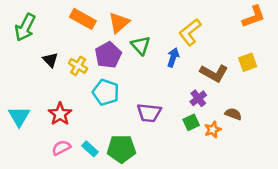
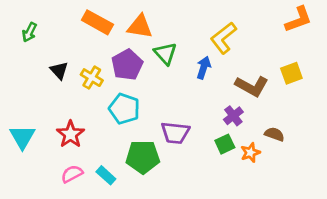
orange triangle: (119, 23) -> (140, 27), turned 50
green arrow: (25, 27) -> (29, 32), size x0.6
green pentagon: (121, 149) -> (143, 157), moved

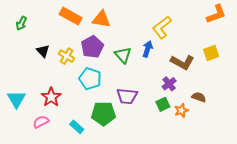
green triangle: (165, 53) -> (123, 55), moved
pink semicircle: (72, 174) -> (41, 122), moved

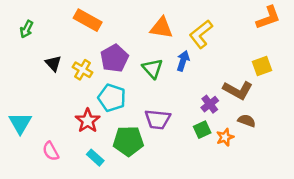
orange triangle: (101, 19) -> (161, 28), moved
brown L-shape: (182, 62) -> (238, 90), moved
red star: (51, 97) -> (88, 121), moved
pink semicircle: (41, 122) -> (51, 151), turned -91

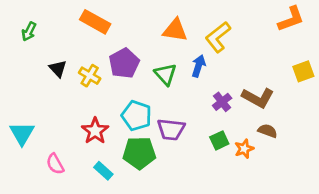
yellow square: (262, 66) -> (303, 71), moved
cyan pentagon: (112, 98) -> (137, 116), moved
purple cross: (210, 104) -> (222, 102), moved

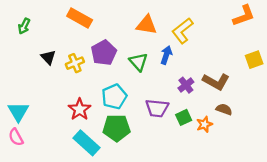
yellow cross: (90, 76) -> (75, 63), turned 36
cyan pentagon: (137, 116) -> (114, 97), turned 30
purple trapezoid: (171, 129) -> (157, 108), moved
pink semicircle: (55, 164) -> (16, 137), moved
cyan rectangle: (103, 171) -> (86, 143), size x1.6

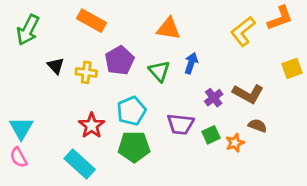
green arrow: (24, 26) -> (28, 30), size x1.6
yellow L-shape: (182, 31) -> (243, 31), moved
yellow cross: (75, 63) -> (86, 72), turned 30
cyan rectangle: (86, 143) -> (80, 164), moved

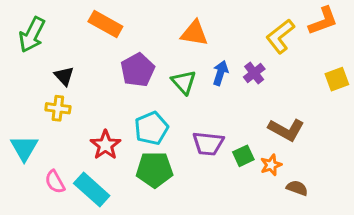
yellow cross: (86, 72) -> (58, 108), moved
brown L-shape: (248, 94) -> (286, 130), moved
purple cross: (214, 98) -> (254, 73), moved
brown semicircle: (257, 126) -> (297, 188), moved
pink semicircle: (19, 157) -> (55, 182), moved

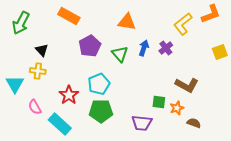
purple trapezoid: (208, 144) -> (142, 123), moved
cyan triangle: (24, 148) -> (15, 84), moved
green square: (243, 156) -> (159, 102), turned 32
pink semicircle: (55, 182) -> (35, 107), moved

